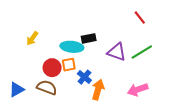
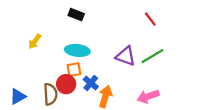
black rectangle: (89, 38) -> (76, 15), moved, turned 32
red circle: (52, 68) -> (66, 84), moved
brown semicircle: (47, 87) -> (50, 94), turned 66

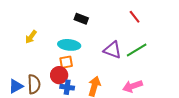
black rectangle: (76, 15) -> (81, 19), moved
blue cross: (91, 83) -> (67, 87), moved, turned -32
brown semicircle: (50, 94) -> (34, 84), moved

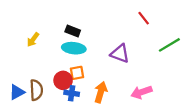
black rectangle: (81, 19) -> (73, 31), moved
green line: (137, 50) -> (169, 45), moved
orange square: (66, 62) -> (77, 73), moved

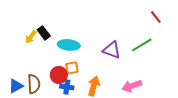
red line: (144, 18) -> (156, 17), moved
black rectangle: (73, 31) -> (44, 33), moved, turned 32
green line: (169, 45) -> (142, 45), moved

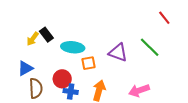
green line: (142, 45) -> (150, 47), turned 75
orange square: (72, 68) -> (89, 63), moved
blue triangle: (16, 86) -> (25, 68), moved

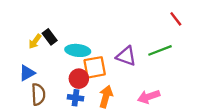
green line: (150, 47) -> (160, 50), turned -65
orange square: (89, 63) -> (95, 67), size x1.5
red circle: (62, 79) -> (79, 79), moved

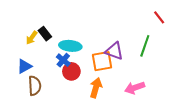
green line: (160, 50) -> (145, 46), turned -50
orange square: (95, 67) -> (102, 61), moved
blue cross: (75, 98) -> (63, 60), moved, turned 32

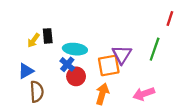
red line: (159, 17) -> (170, 19), turned 56
black rectangle: (45, 34) -> (48, 36), turned 32
purple triangle: (114, 51) -> (122, 55), turned 42

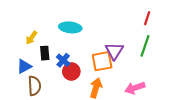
red line: (170, 19) -> (147, 18), moved
black rectangle: (48, 36) -> (45, 53), moved
cyan ellipse: (75, 49) -> (70, 27), moved

